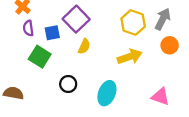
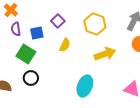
purple square: (76, 19) -> (58, 21), size x0.6
yellow hexagon: (133, 22) -> (95, 24), moved
black circle: (68, 84) -> (31, 78), moved

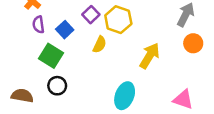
yellow hexagon: (95, 24) -> (118, 20), moved
blue square: (37, 33) -> (65, 30), turned -32
yellow arrow: (105, 54) -> (150, 56), turned -40

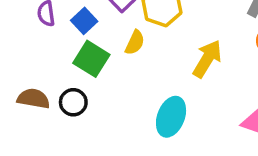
green square: (51, 56) -> (91, 59), moved
brown semicircle: (22, 96) -> (33, 99), moved

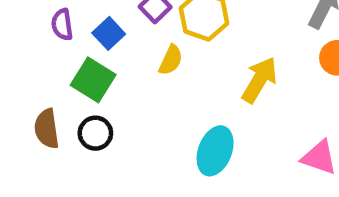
green square: (91, 59) -> (93, 80), moved
brown semicircle: (33, 99) -> (47, 129), turned -108

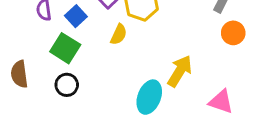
yellow arrow: (259, 80) -> (180, 71), moved
brown semicircle: (47, 129) -> (19, 74), moved

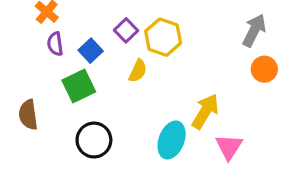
green square: (65, 48) -> (79, 86), turned 32
black circle: (67, 85) -> (94, 140), moved, size x1.4
pink triangle: (221, 102) -> (229, 147), moved, turned 44

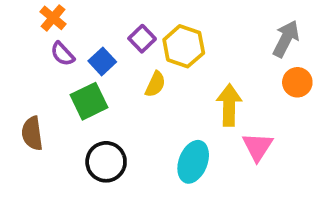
purple semicircle: (55, 44) -> (62, 54), turned -35
yellow arrow: (205, 111) -> (229, 105), moved, turned -30
pink triangle: (229, 147) -> (258, 147), moved

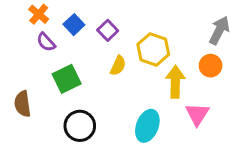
yellow hexagon: (184, 46) -> (153, 49), moved
blue square: (102, 61) -> (74, 25), moved
orange circle: (297, 82) -> (211, 66), moved

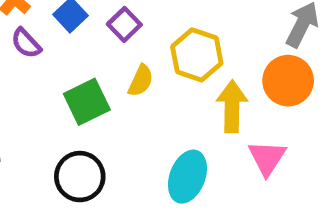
orange circle: (211, 66) -> (288, 81), size x1.4
green square: (67, 79) -> (87, 102), moved

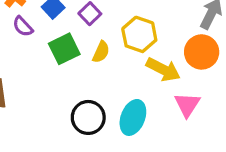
green square: (87, 102) -> (64, 49), moved
yellow arrow: (232, 106) -> (163, 70), turned 116
black circle: (80, 177) -> (88, 117), moved

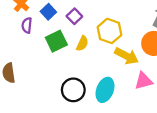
purple semicircle: (23, 26) -> (27, 25), turned 49
pink triangle: (187, 105) -> (144, 81), turned 42

